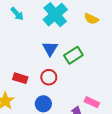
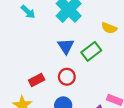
yellow semicircle: (91, 19) -> (109, 28), moved
red rectangle: (20, 78) -> (37, 80), turned -40

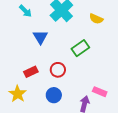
yellow semicircle: (109, 28) -> (96, 19), moved
blue triangle: (66, 46) -> (40, 37), moved

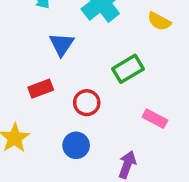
red rectangle: (31, 72) -> (41, 89), moved
pink rectangle: (100, 92) -> (155, 119), moved

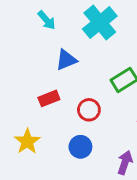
blue triangle: (62, 44) -> (66, 60), turned 35

